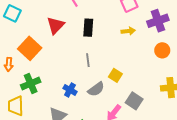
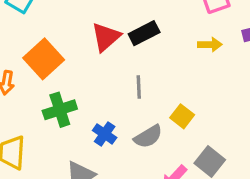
red triangle: (56, 25) -> (106, 37), moved
black rectangle: (88, 28) -> (144, 33), turned 54
green cross: (31, 83) -> (60, 110), moved

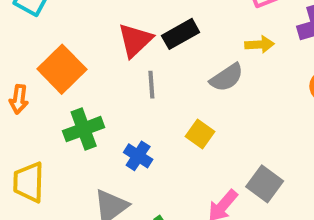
gray line: (139, 87) -> (151, 85), moved
yellow square: (182, 116) -> (200, 134), moved
gray semicircle: (148, 137) -> (227, 78), moved

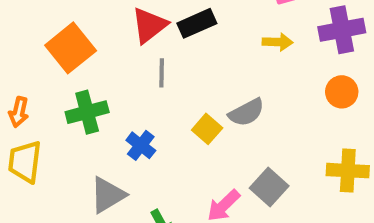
gray semicircle: (227, 78) -> (246, 112), moved
orange arrow: (19, 99) -> (19, 112), moved

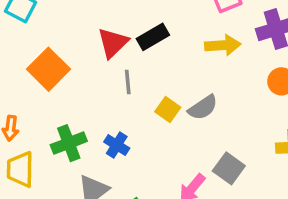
yellow arrow: (278, 42) -> (223, 45), size x1.4
green cross: (87, 112) -> (69, 143), moved
yellow square: (207, 129) -> (168, 109), moved

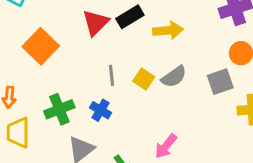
yellow arrow: (223, 45) -> (168, 30), moved
gray line: (128, 82) -> (111, 75), moved
gray square: (229, 168) -> (220, 82), moved, turned 36

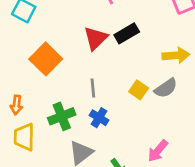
yellow arrow: (168, 30) -> (176, 55), moved
gray line: (111, 75) -> (93, 88), moved

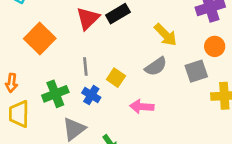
yellow arrow: (176, 55) -> (166, 35), turned 50
yellow square: (139, 90) -> (116, 78), moved
pink arrow: (158, 151) -> (142, 107), moved, turned 55

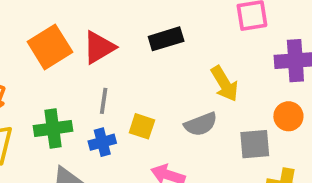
red triangle: (88, 18) -> (99, 47), moved
yellow square: (116, 78) -> (142, 126), turned -30
blue cross: (91, 95) -> (102, 142), turned 30

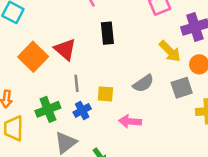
black rectangle: (166, 39) -> (107, 33), turned -65
red triangle: (99, 47) -> (65, 49), turned -35
yellow arrow: (225, 84) -> (170, 51), moved

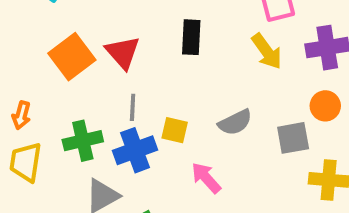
yellow arrow: (170, 51) -> (267, 51), moved
blue cross: (82, 110) -> (135, 150), size x1.5
pink arrow: (130, 121) -> (206, 178), turned 35

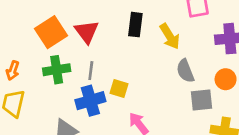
yellow arrow: (267, 51) -> (170, 36), moved
gray semicircle: (235, 122) -> (185, 71), moved, turned 90
green cross: (83, 141) -> (57, 70), moved

